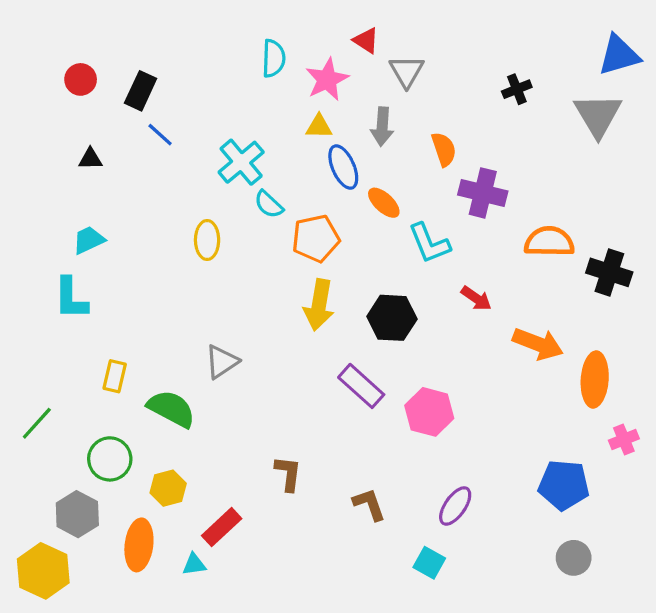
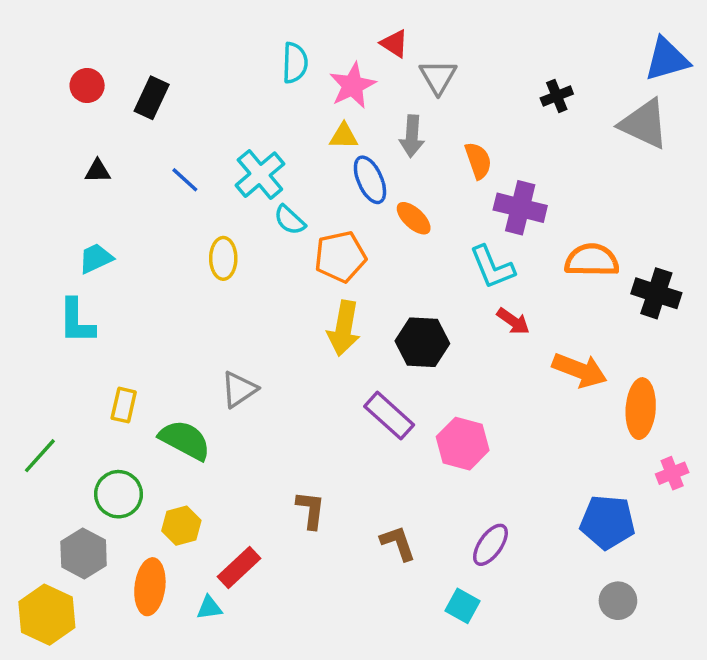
gray triangle: (598, 115) -> (644, 124), turned -34
blue line: (160, 135) -> (185, 180), moved
cyan L-shape: (429, 243) -> (492, 267), moved

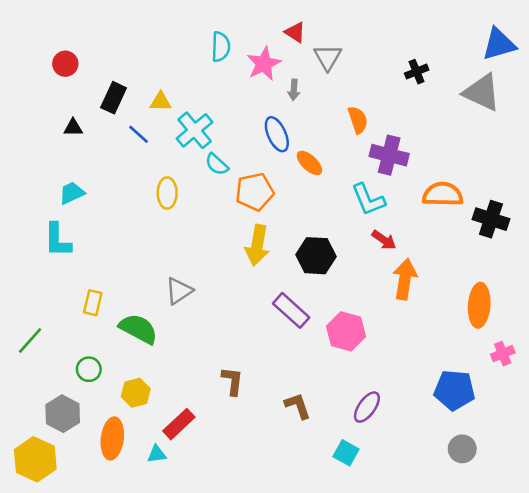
black rectangle: (152, 98) -> (114, 98), moved
yellow triangle: (344, 136) -> (161, 102), moved
gray arrow: (412, 136) -> (294, 90), moved, size x0.7
orange arrow: (580, 370) -> (405, 279), moved, turned -102
green circle: (118, 494) -> (89, 369), size x0.7

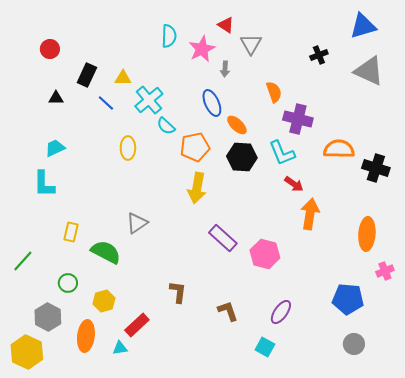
blue triangle: (499, 44) -> (363, 26), moved
black hexagon: (316, 256) -> (242, 157), moved

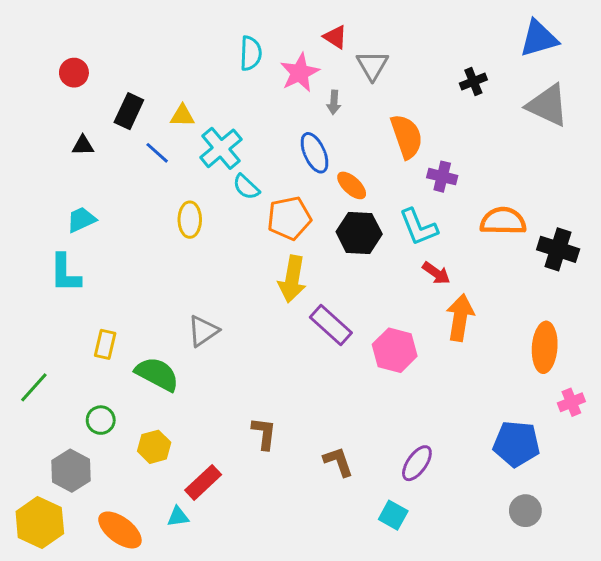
orange semicircle: (274, 92) -> (407, 136), size x1.4
purple cross: (298, 119) -> (442, 177), size x0.7
purple rectangle: (223, 238) -> (331, 325), moved
pink hexagon: (265, 254) -> (395, 350), moved
orange ellipse: (86, 336) -> (120, 530), moved, turned -60

